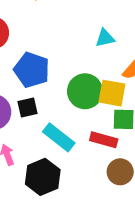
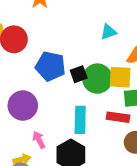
black square: (27, 107) -> (79, 74), moved
cyan rectangle: (59, 137) -> (80, 120), turned 60

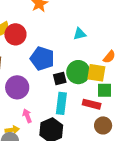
cyan triangle: (108, 32) -> (80, 34), moved
black square: (79, 74) -> (60, 78), moved

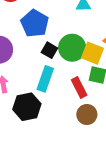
black square: (60, 78) -> (49, 50), turned 32
red rectangle: (92, 104) -> (79, 88), turned 36

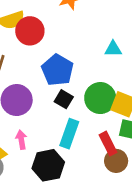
black square: (49, 50) -> (64, 99), moved
brown circle: (87, 115) -> (116, 161), moved

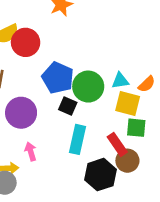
cyan triangle: (113, 49) -> (120, 81), moved
green circle: (100, 98) -> (88, 87), moved
black hexagon: (48, 165) -> (100, 175), moved

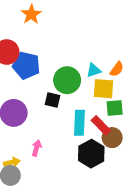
blue pentagon: (58, 78) -> (26, 65), moved
cyan rectangle: (77, 139) -> (79, 123), moved
pink arrow: (31, 151) -> (37, 148), moved, turned 42

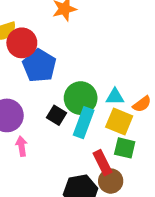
cyan rectangle: (79, 123) -> (84, 123), moved
pink arrow: (37, 148) -> (22, 146), moved, turned -42

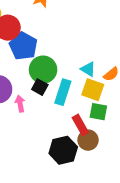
cyan triangle: (115, 97) -> (88, 69), turned 35
green circle: (81, 98) -> (43, 70), moved
pink arrow: (22, 146) -> (20, 104), moved

